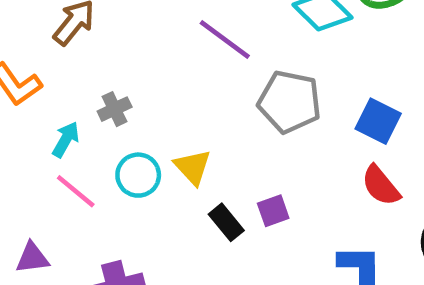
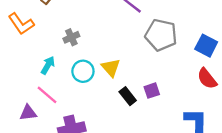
cyan arrow: (66, 139) -> (48, 65), moved
pink line: (76, 191) -> (47, 95), moved

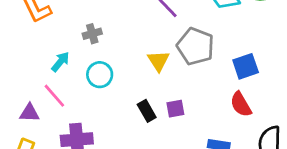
blue square: (206, 46) -> (246, 66), turned 35
yellow triangle: (111, 68) -> (158, 61), moved

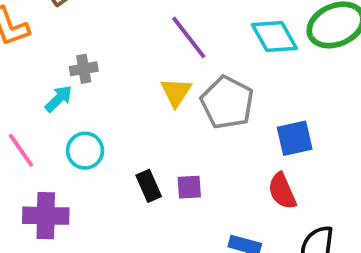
yellow triangle: (158, 61) -> (176, 92), moved
cyan arrow: (60, 62) -> (59, 99), moved
cyan circle: (100, 75) -> (85, 151), moved

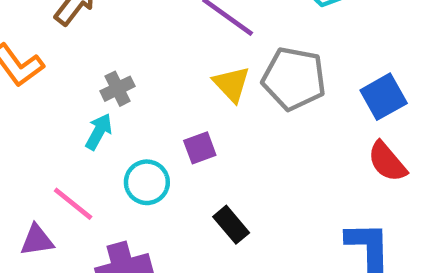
black rectangle: (149, 186) -> (231, 225), moved
purple square: (189, 187) -> (200, 148), moved

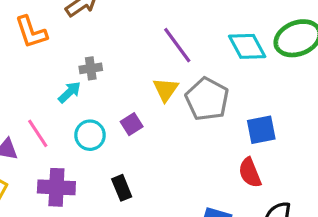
purple square: (200, 148) -> (132, 124), turned -30
black rectangle: (231, 225) -> (122, 188), moved

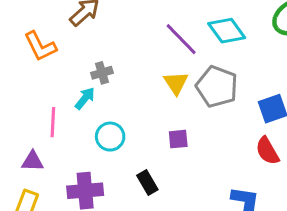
cyan diamond: (247, 46) -> (227, 31), moved
purple square: (132, 124) -> (178, 139), moved, turned 35
pink line: (38, 133) -> (53, 122), moved, turned 44

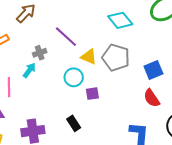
purple line: (181, 39) -> (66, 37), moved
yellow triangle: (176, 83) -> (89, 57), turned -30
cyan circle: (110, 137) -> (74, 77), moved

